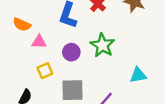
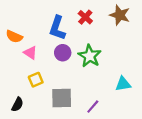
pink triangle: (39, 42) -> (30, 53), turned 32
purple circle: (71, 52) -> (63, 53), moved

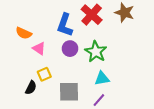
red cross: (85, 17) -> (92, 15), size x1.5
cyan triangle: (123, 84) -> (102, 78), moved
black semicircle: (17, 104) -> (31, 88), moved

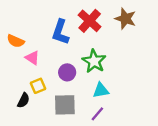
purple circle: (70, 49) -> (67, 72), moved

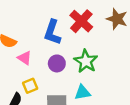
purple circle: (67, 72) -> (57, 63), moved
cyan triangle: (101, 90) -> (82, 92), moved

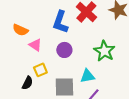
green star: (86, 61) -> (104, 51), moved

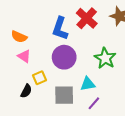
pink triangle: (35, 45) -> (24, 56), moved
purple circle: (64, 50) -> (64, 57), size x1.5

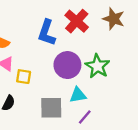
purple circle: (64, 57) -> (67, 65), moved
yellow square: (40, 78) -> (24, 77), moved, turned 32

